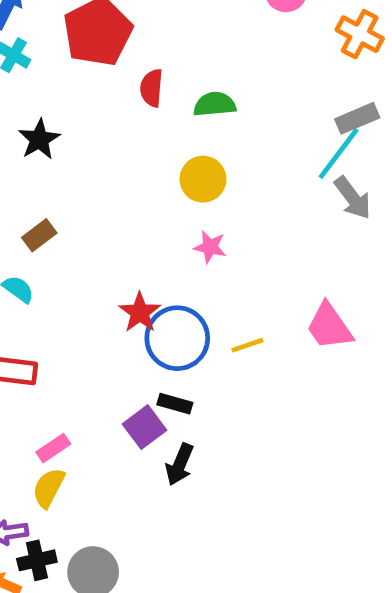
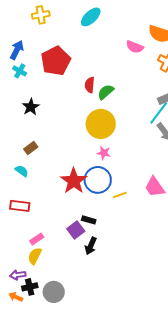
red semicircle: (152, 88) -> (90, 85), moved
green semicircle: (215, 104) -> (106, 92), turned -36
yellow circle: (203, 179) -> (101, 124), size x1.5
red star: (140, 312) -> (74, 181), size x1.5
blue circle: (177, 338) -> (98, 180), moved

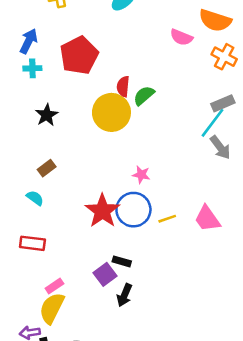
cyan cross: (20, 71) -> (32, 68), turned -32
yellow circle: (101, 124) -> (111, 112), moved
yellow line: (120, 195) -> (167, 219), moved
yellow semicircle: (35, 256) -> (52, 308), size x1.4

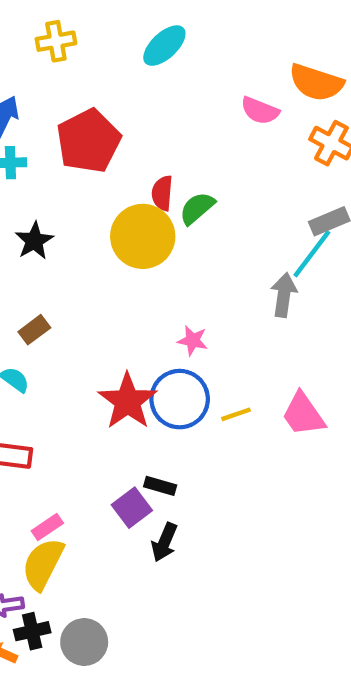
gray arrow: (220, 147) -> (284, 295), moved, turned -135

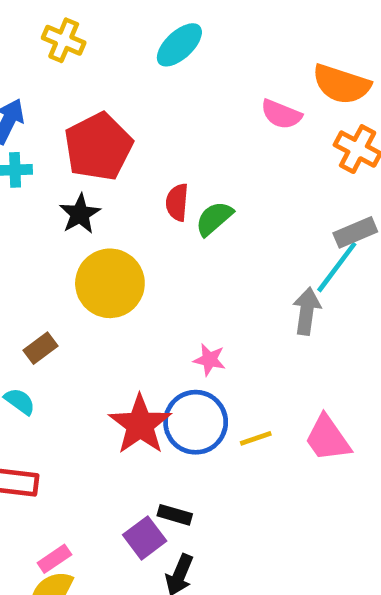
yellow cross: (56, 41) -> (64, 40), turned 33
yellow circle: (143, 236) -> (110, 283), moved
black star: (34, 241) -> (80, 214), moved

